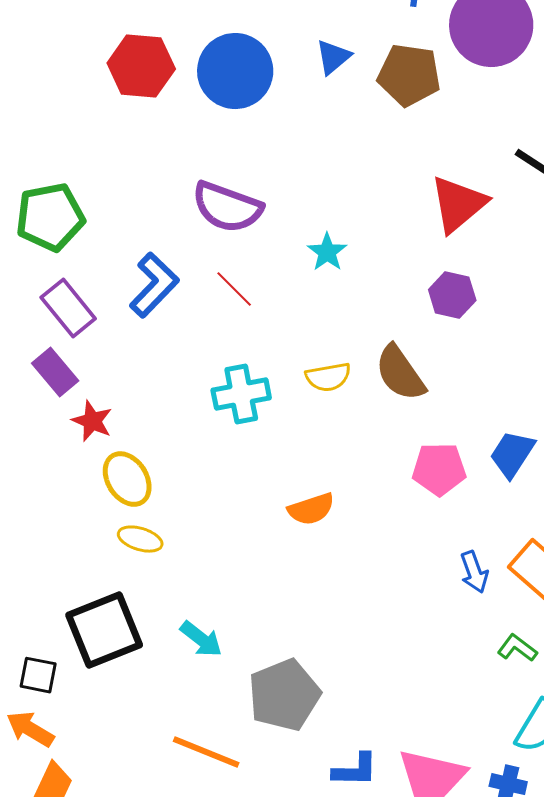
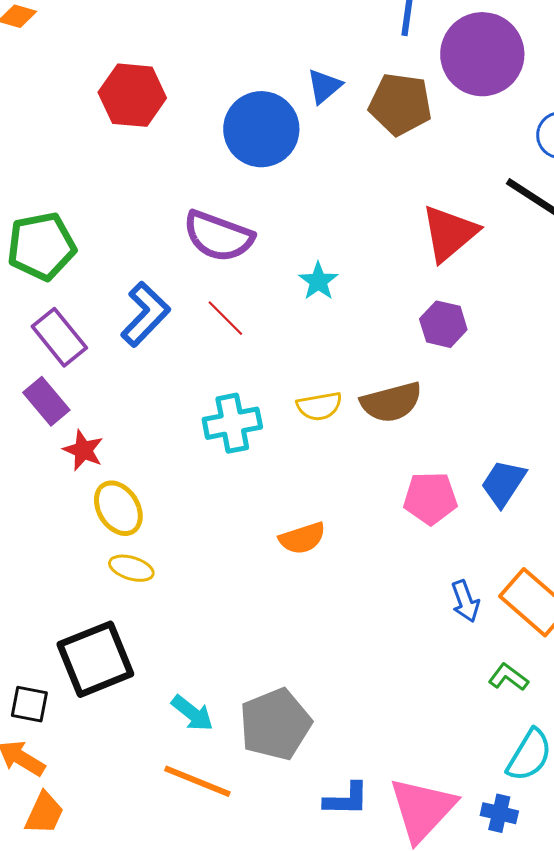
blue circle: (235, 71) -> (261, 129), moved
brown semicircle: (400, 373) -> (391, 402), turned -70
cyan arrow: (201, 639) -> (192, 713), moved

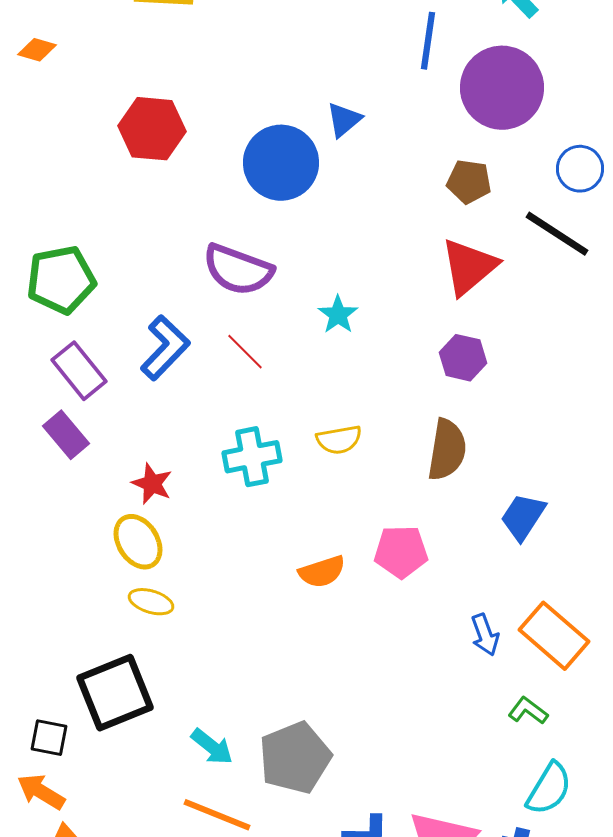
brown pentagon: (400, 104) -> (469, 182), moved, size x0.7
brown semicircle: (391, 402) -> (447, 450), moved, turned -66
red star: (83, 450) -> (152, 484), moved
pink pentagon: (430, 498) -> (401, 552), moved

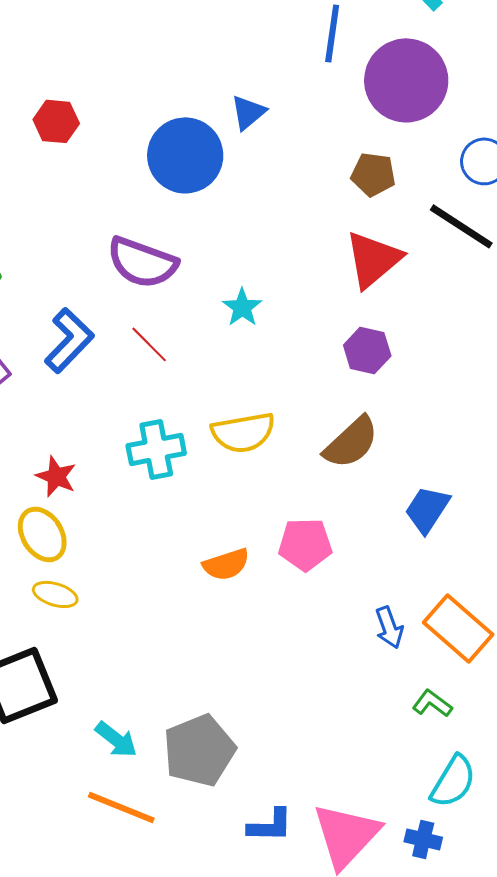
red hexagon: (152, 129) -> (56, 121), size x0.7
yellow semicircle: (339, 440) -> (243, 432), size x1.4
brown semicircle: (447, 450) -> (351, 442), turned 38

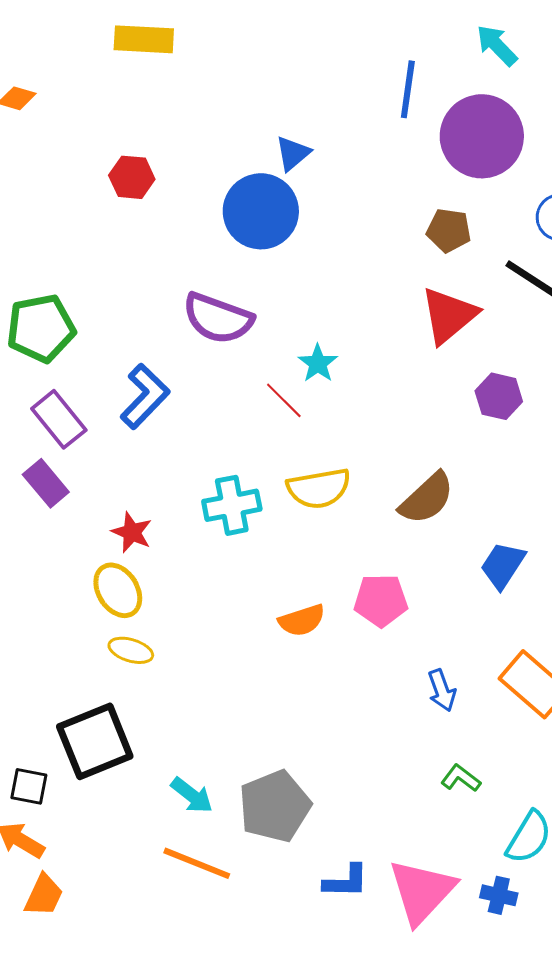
blue triangle: (248, 112) -> (293, 153), moved
red line: (149, 344) -> (284, 400), moved
purple hexagon: (367, 350) -> (499, 396), moved
blue arrow: (389, 627) -> (442, 690), moved
green L-shape: (432, 703) -> (461, 778), moved

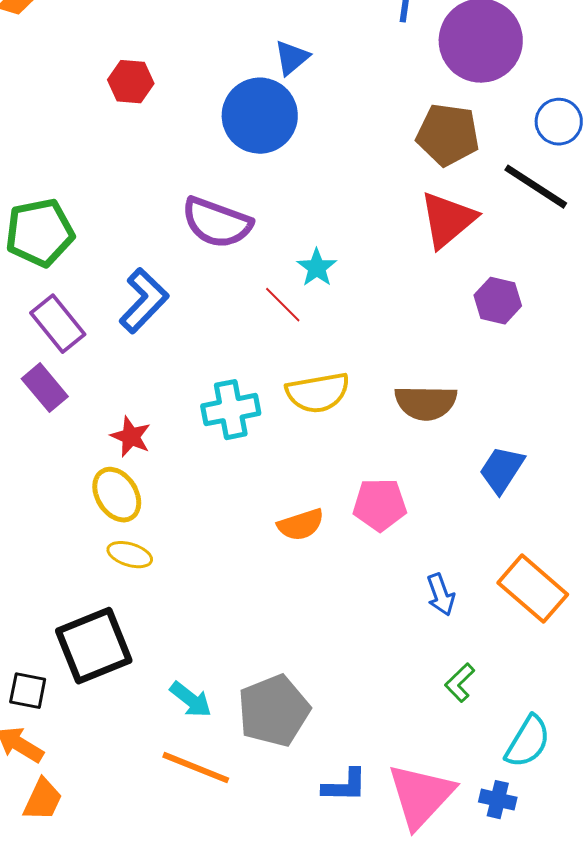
brown pentagon: (449, 230) -> (448, 135), size x1.4
brown semicircle: (427, 498) -> (426, 403), turned 44
green L-shape: (461, 778) -> (460, 683), turned -81

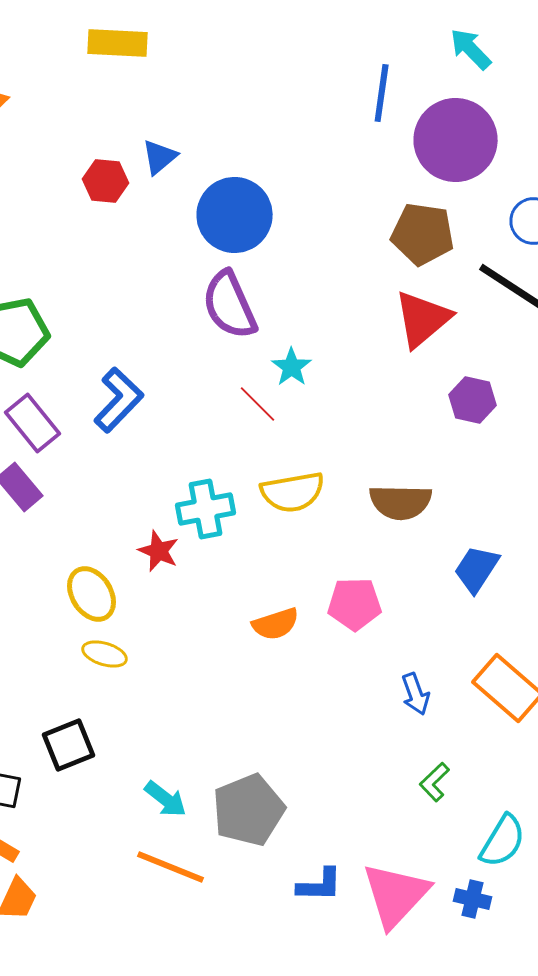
blue triangle: (292, 58) -> (160, 157), moved
purple semicircle: (217, 223) -> (230, 305), moved, turned 46
red star: (131, 437) -> (159, 551), moved
black square: (94, 646) -> (69, 745), size x0.7

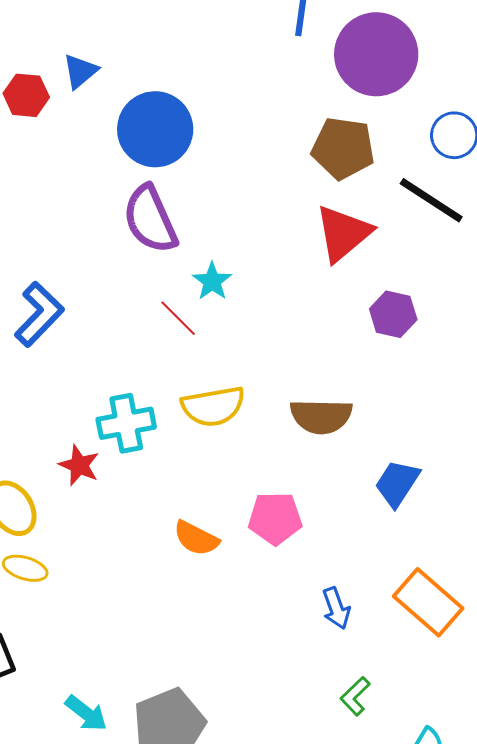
orange semicircle: (276, 624) -> (196, 538), turned 45

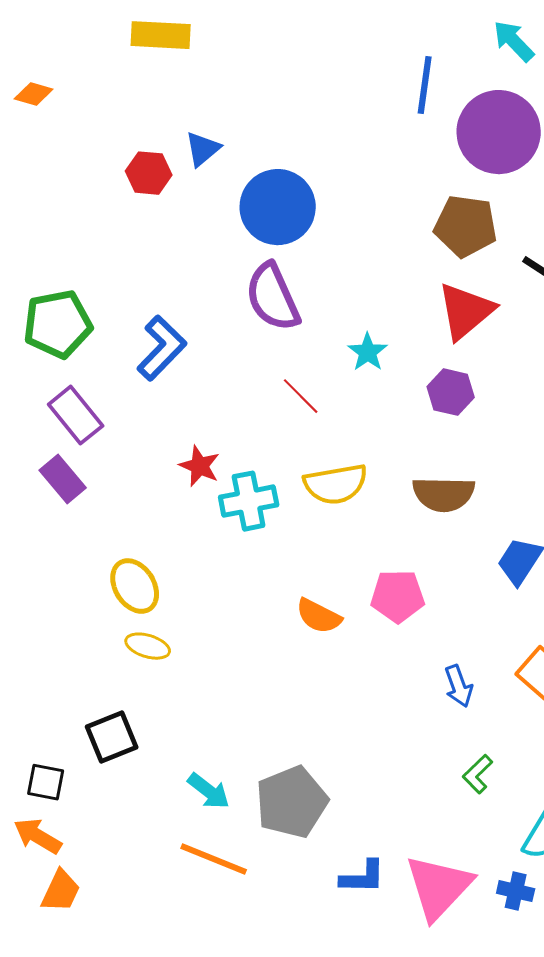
cyan star: (212, 281) -> (368, 352), moved
blue L-shape: (39, 314) -> (162, 348), moved
purple hexagon: (393, 314) -> (451, 392), moved
red star: (79, 465) -> (200, 466), moved

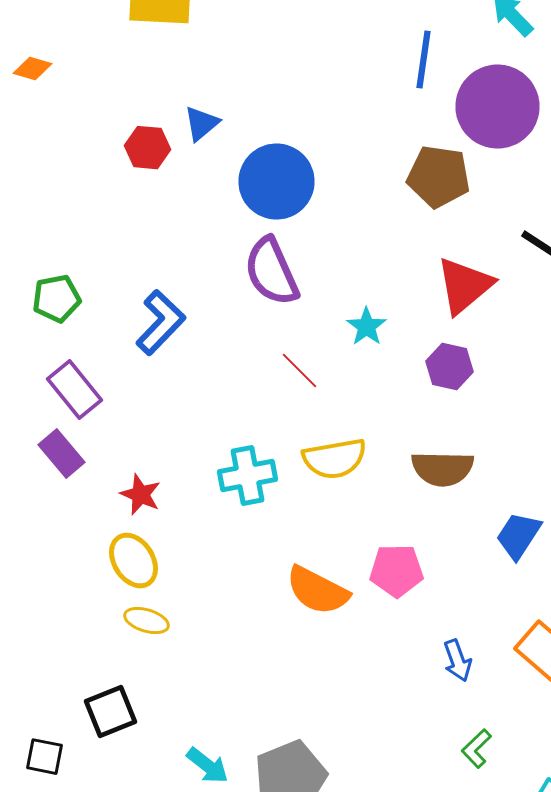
brown pentagon: (466, 226) -> (438, 177), moved
green pentagon: (58, 324) -> (56, 299), size x0.7
red star: (200, 466) -> (140, 495), moved
orange semicircle: (319, 616) -> (318, 591), size x1.4

